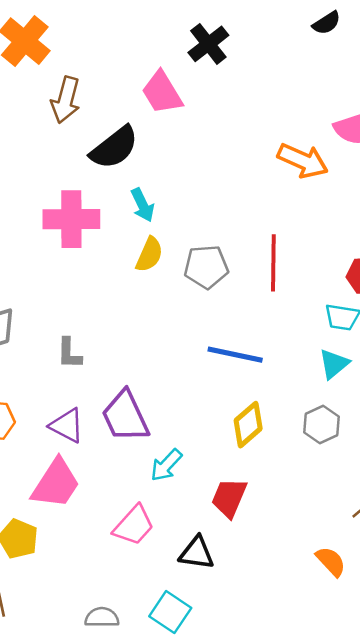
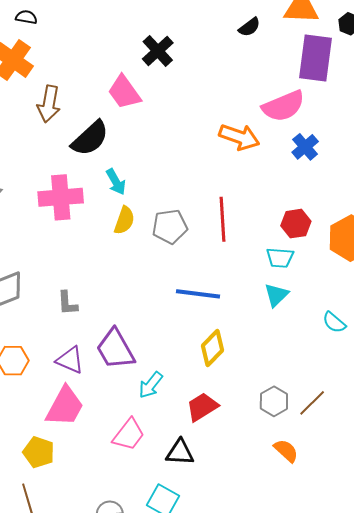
gray hexagon: (322, 424) -> (274, 401), moved
red trapezoid: (229, 498) -> (202, 407), turned 40

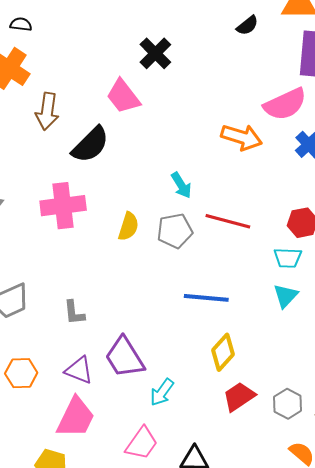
cyan arrow: (116, 182) -> (181, 185), moved
red line: (222, 219) -> (228, 221), turned -69
red trapezoid: (202, 407) -> (239, 397), moved

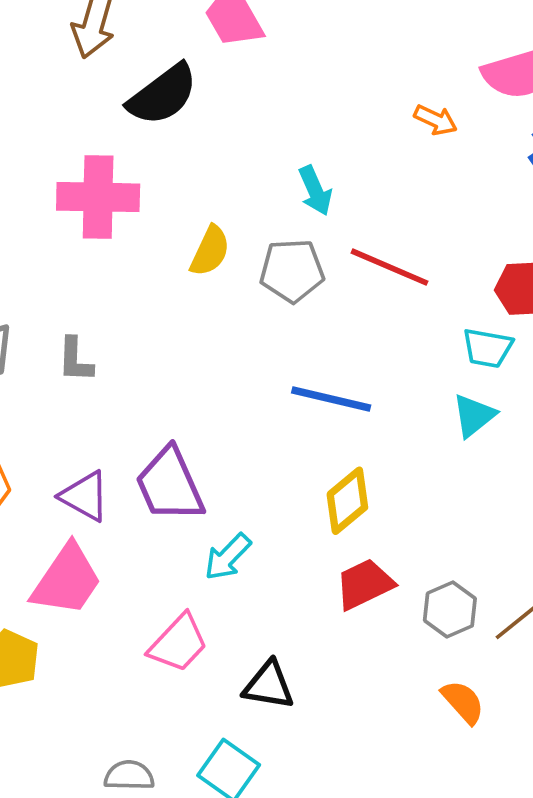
orange arrow: (242, 137) -> (436, 120), size x0.6
gray L-shape: (74, 313) -> (75, 360), moved

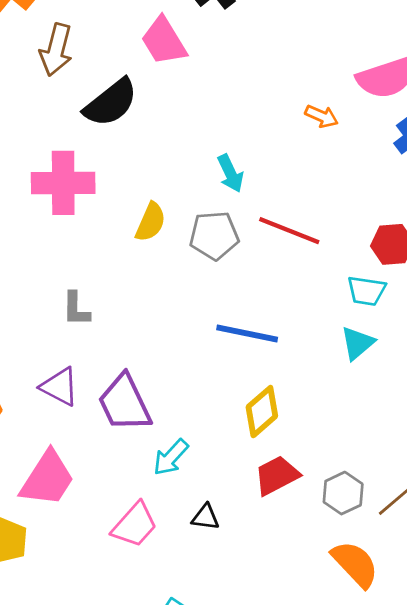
gray L-shape: (75, 360) -> (76, 309), moved
purple triangle: (85, 496) -> (60, 387), moved
black triangle: (269, 685) -> (206, 517), moved, size x0.7
orange semicircle: (463, 702) -> (355, 564), size x1.4

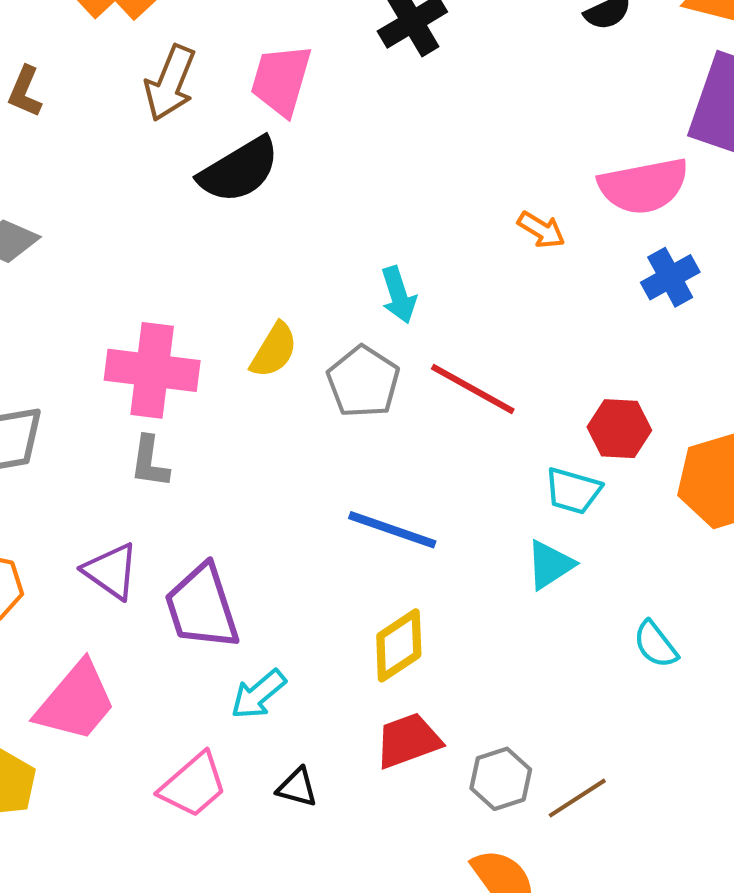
pink trapezoid: (164, 41) -> (281, 80), moved, turned 40
pink cross: (63, 183) -> (152, 370), moved
gray pentagon: (214, 235) -> (363, 382), turned 30

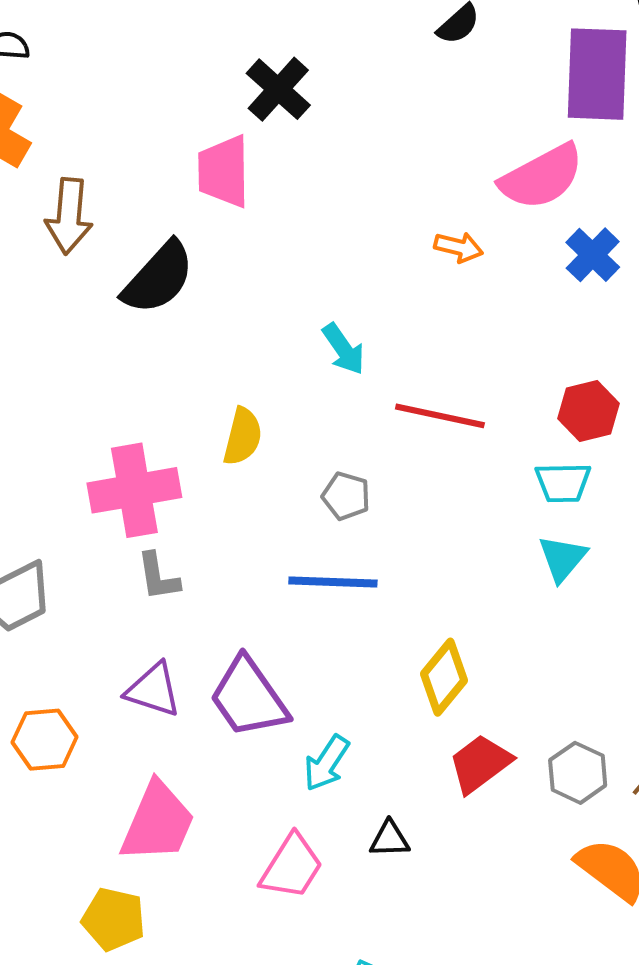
pink trapezoid: (281, 80) -> (224, 171), moved
gray pentagon: (363, 382) -> (346, 496), moved, size x0.7
blue line: (392, 530) -> (333, 582), moved

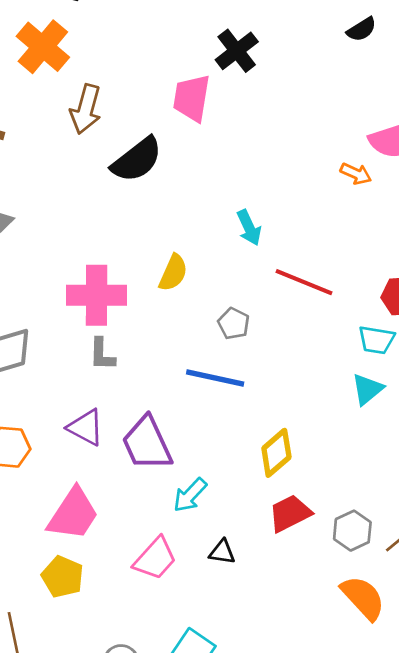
orange arrow: (459, 247) -> (356, 174), moved
yellow pentagon: (114, 919) -> (63, 577), moved

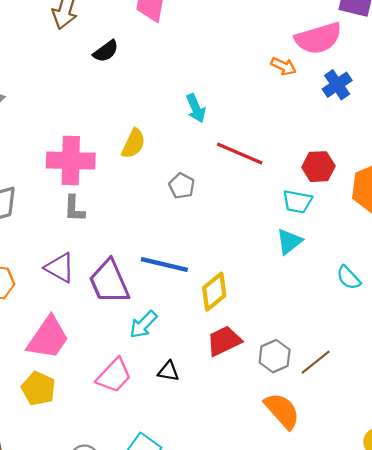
black semicircle: (137, 160) -> (106, 51), size x0.6
blue line: (215, 378) -> (164, 264), moved

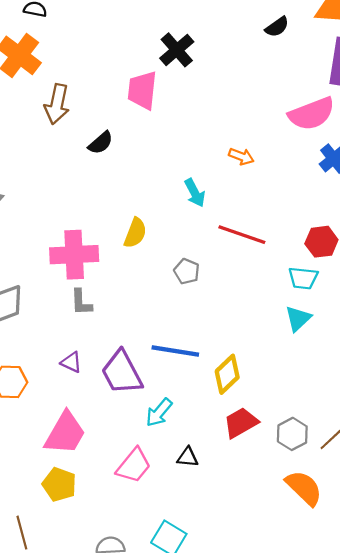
orange arrow: (283, 66) -> (241, 156), moved
purple triangle: (60, 268) -> (71, 362), size x0.7

